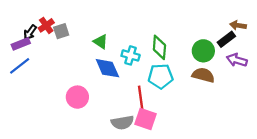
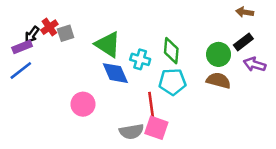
brown arrow: (238, 25) -> (245, 12), moved
green triangle: (100, 42) -> (108, 44), size x1.6

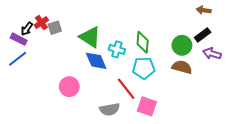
purple rectangle: (22, 47) -> (19, 39), turned 49
red line: (151, 107) -> (126, 89), turned -30
pink square: (156, 128) -> (147, 106), moved

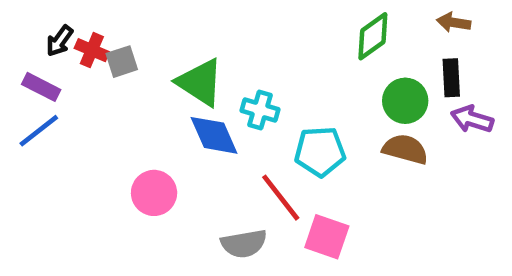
red cross: (41, 23) -> (92, 50), turned -32
black arrow: (27, 29) -> (60, 41), moved
black rectangle: (203, 35) -> (451, 78), turned -56
green diamond: (143, 42) -> (373, 36), moved, turned 50

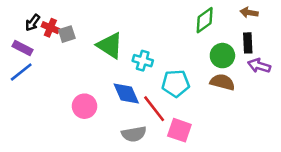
blue diamond: (214, 135) -> (126, 94), moved

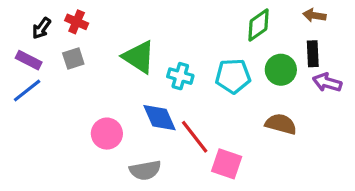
red cross: (50, 28) -> (77, 22), moved
gray square: (67, 34) -> (73, 59), moved
brown semicircle: (222, 82) -> (281, 124), moved
cyan pentagon: (176, 83) -> (233, 76), moved
gray semicircle: (134, 134) -> (145, 170), moved

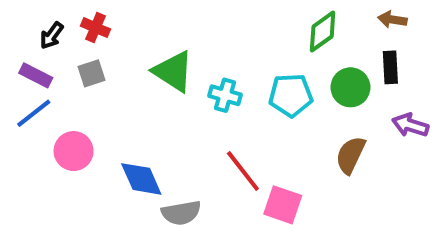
purple arrow: (327, 82) -> (410, 125), moved
blue diamond: (160, 118) -> (141, 179), moved
brown semicircle: (281, 124) -> (350, 155), turned -80
pink circle: (107, 134) -> (74, 151), moved

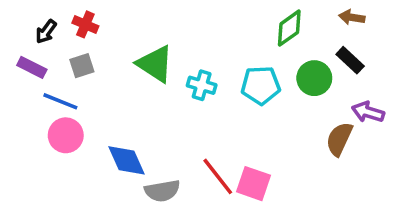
black rectangle: (390, 67) -> (350, 60), turned -44
blue line: (34, 113) -> (60, 101), moved, turned 60
brown semicircle: (350, 155) -> (339, 139), moved
red line: (243, 171) -> (218, 176), moved

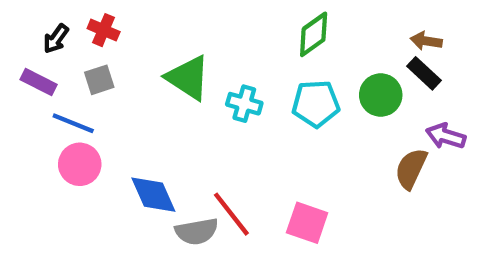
brown arrow: (352, 17) -> (426, 41), moved
green diamond: (289, 28) -> (314, 34), moved
red line: (218, 176) -> (231, 214), moved

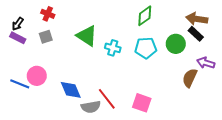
black arrow: (56, 39) -> (18, 24), moved
brown arrow: (426, 41) -> (197, 19), size x1.5
blue line: (73, 123) -> (20, 84), moved

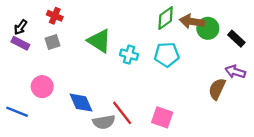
brown arrow: (197, 19) -> (192, 21), moved
black rectangle: (196, 34) -> (236, 39), moved
green circle: (176, 44) -> (208, 28), moved
blue line: (20, 84) -> (17, 112), moved

